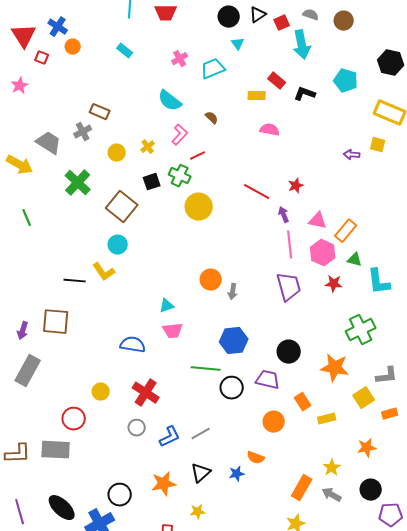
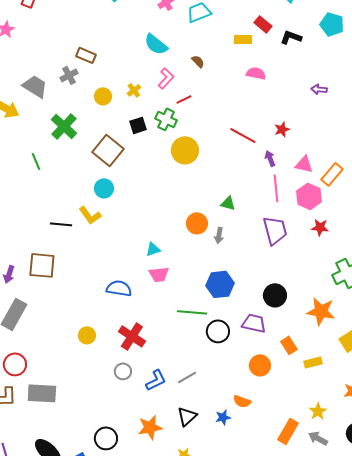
purple arrow: (352, 155) -> (319, 89), moved
green line: (27, 218) -> (36, 161), moved
green triangle: (355, 260) -> (228, 203), moved
red circle: (74, 419) -> (15, 364), moved

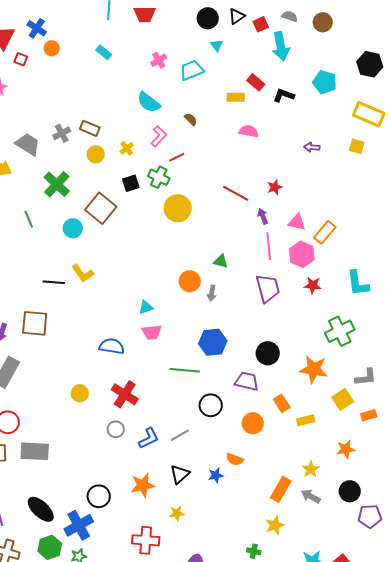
brown rectangle: (86, 55) -> (90, 128), moved
cyan circle: (104, 188) -> (73, 228), moved
black circle: (218, 331) -> (211, 405), moved

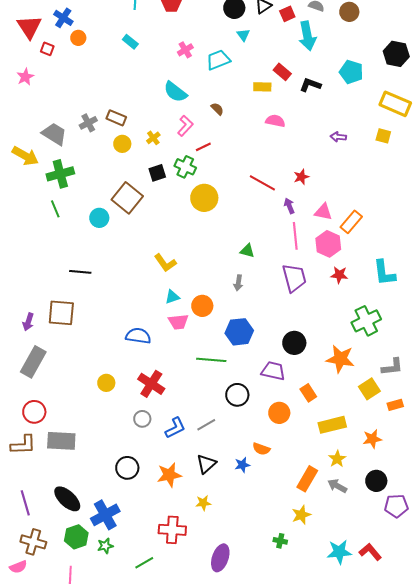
green cross: (57, 184) -> (60, 174), moved, turned 32
yellow L-shape: (83, 273) -> (165, 263), moved
orange circle: (190, 281) -> (202, 306), moved
yellow rectangle: (306, 420) -> (332, 425), moved, size x1.5
black circle: (99, 496) -> (127, 468), moved

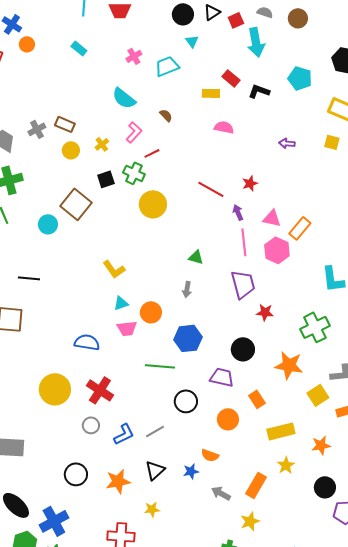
red star: (339, 275) -> (265, 312), moved
yellow circle: (106, 383) -> (55, 389), size x1.8
gray arrow: (337, 486) -> (221, 493), moved

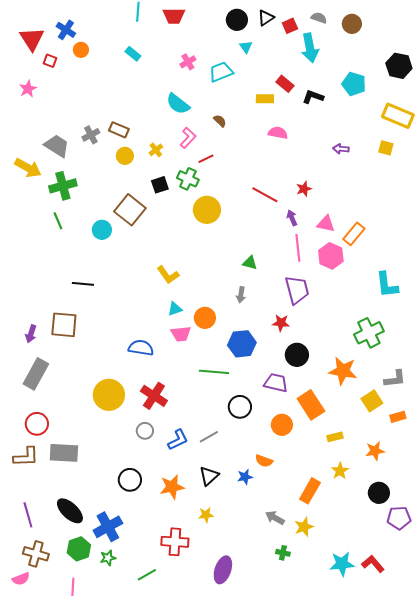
red star: (265, 312) -> (281, 323), moved
orange rectangle: (257, 399) -> (311, 405), size x1.6
yellow rectangle: (281, 431) -> (335, 437), size x0.6
gray arrow: (221, 493) -> (275, 518), moved

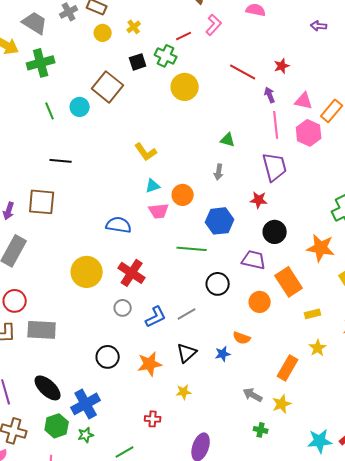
pink L-shape: (188, 138) -> (214, 25), moved
green line: (58, 221) -> (50, 111), moved
red cross: (175, 542) -> (153, 419), size x0.6

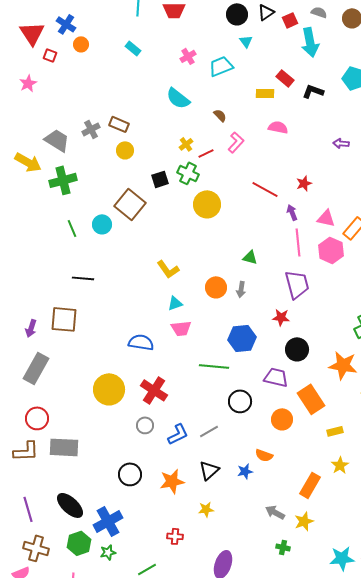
yellow cross: (134, 27) -> (186, 144), moved
orange circle: (183, 195) -> (216, 287), moved

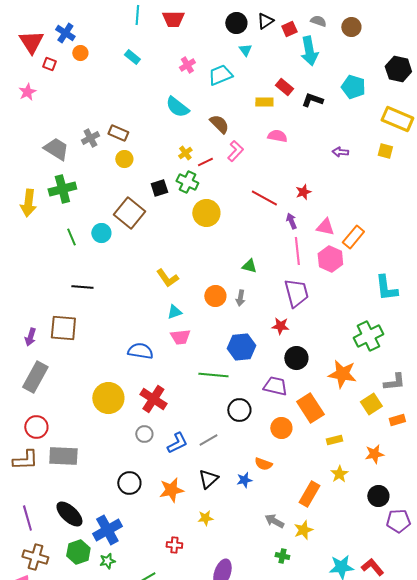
brown semicircle: (220, 115) -> (219, 124), size x1.5
yellow arrow: (28, 162) -> (28, 203), moved, turned 68

